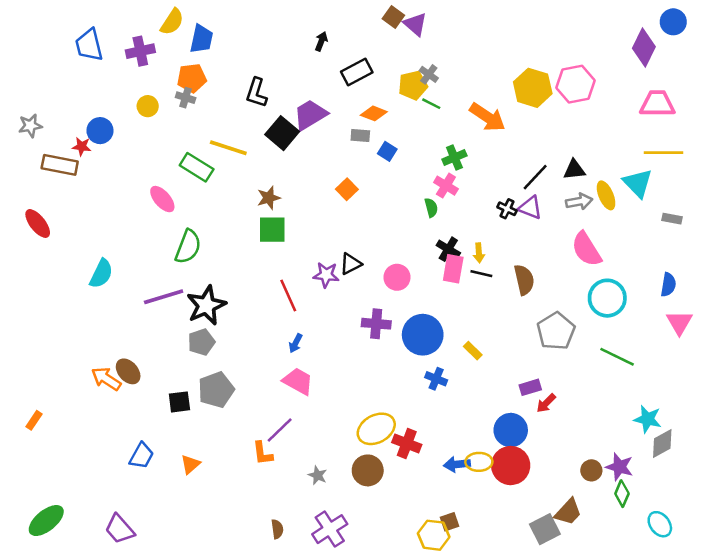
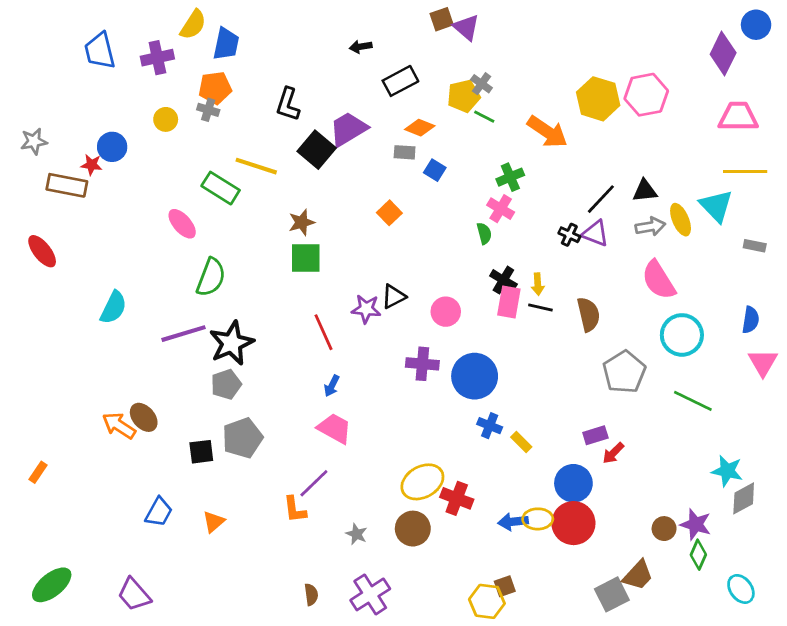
brown square: (393, 17) -> (442, 19), turned 35
black arrow: (321, 41) -> (361, 47), turned -120
yellow rectangle: (473, 351) -> (521, 442), moved

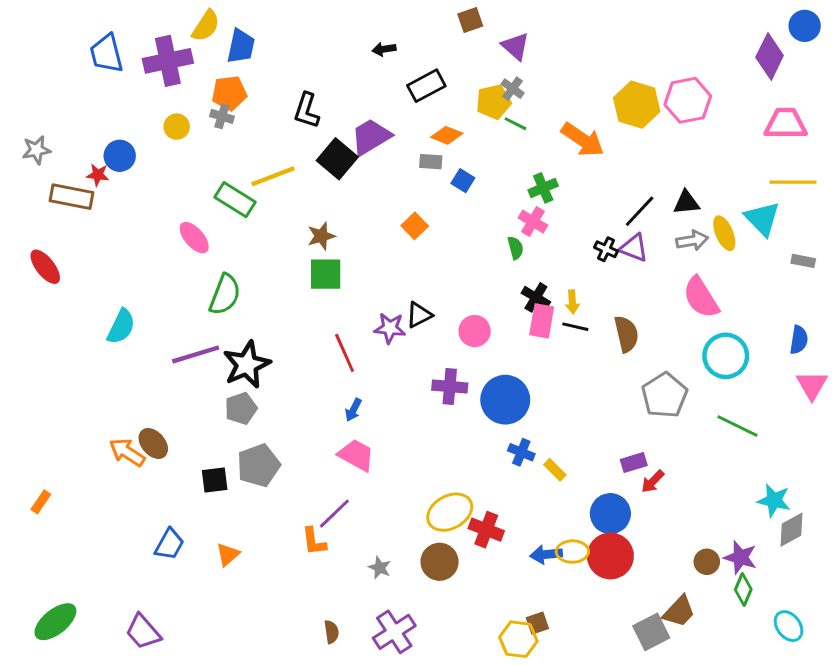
purple triangle: (466, 27) -> (515, 46), moved
purple cross: (157, 58) -> (168, 61), size x1.4
yellow line: (256, 166) -> (273, 176), turned -39

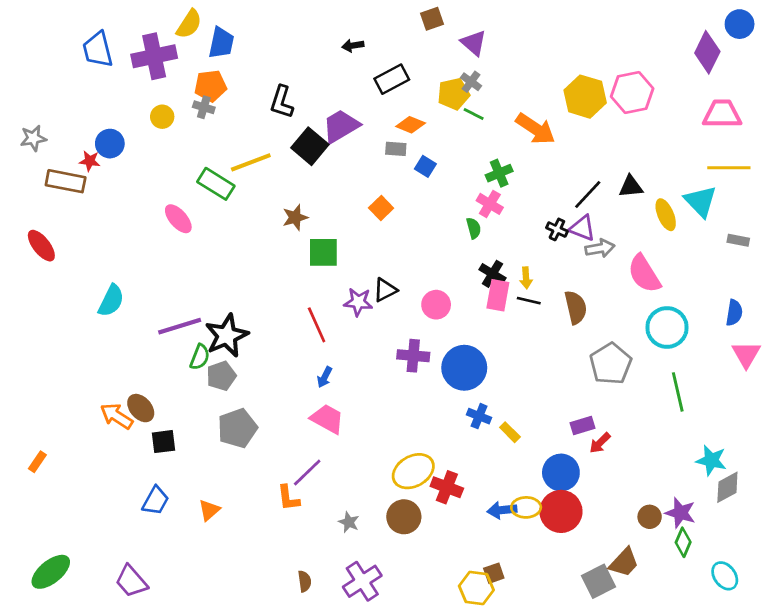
gray arrow: (692, 240) -> (600, 248), moved
green square: (326, 274) -> (323, 252), moved
green semicircle: (225, 295) -> (200, 357), moved, size x0.7
green line: (737, 426) -> (678, 392), turned 51
black square: (215, 480) -> (164, 442), moved

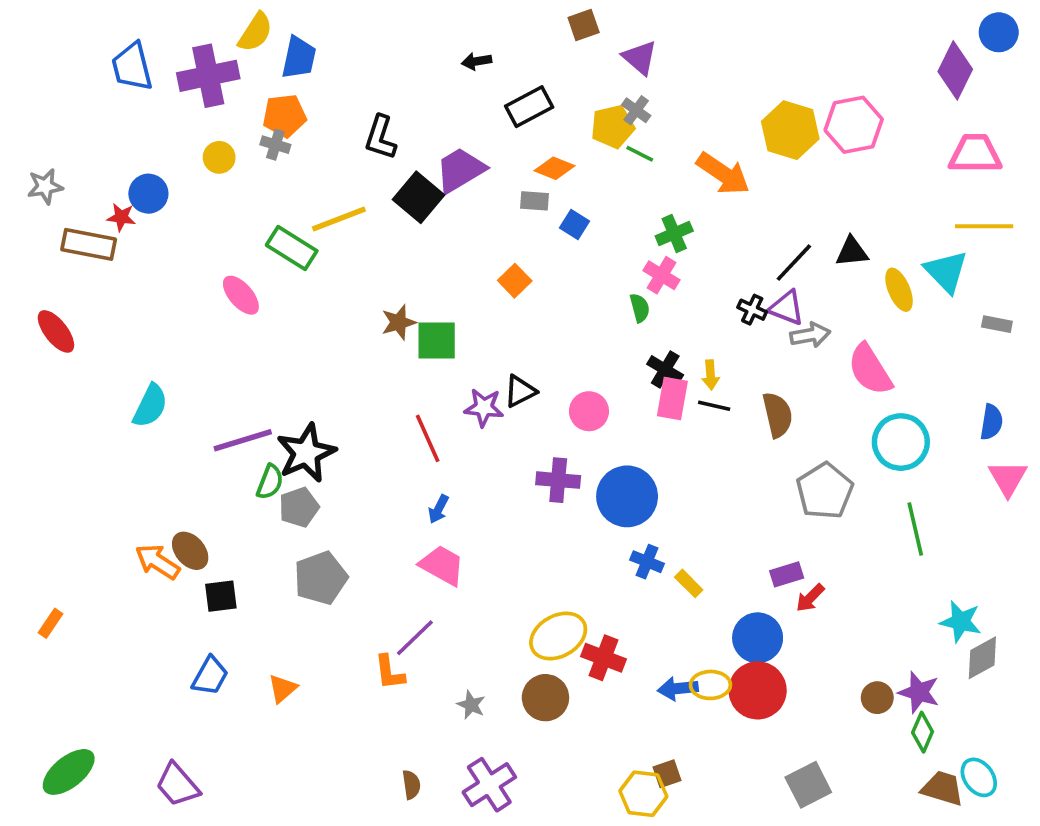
brown star: (295, 217) -> (399, 322), moved
brown trapezoid: (624, 562) -> (943, 788), moved, turned -116

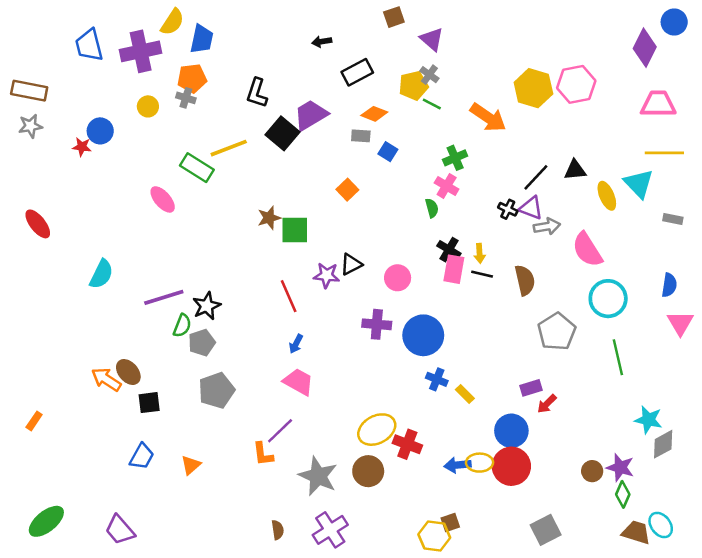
brown rectangle: (89, 244) -> (29, 91), moved
black star: (306, 453) -> (207, 306), size x0.7
gray star: (471, 705) -> (318, 476), size x2.0

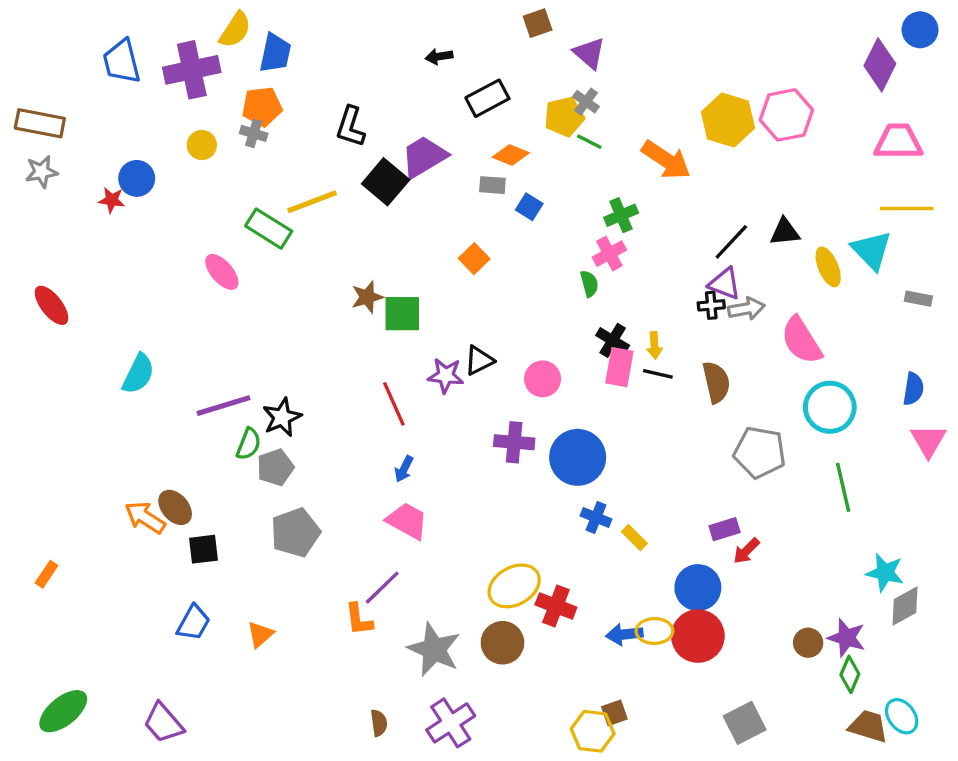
pink cross: (447, 186) -> (609, 254), turned 30
black cross: (508, 209) -> (711, 305), moved, turned -30
gray pentagon: (557, 332) -> (760, 452), turned -30

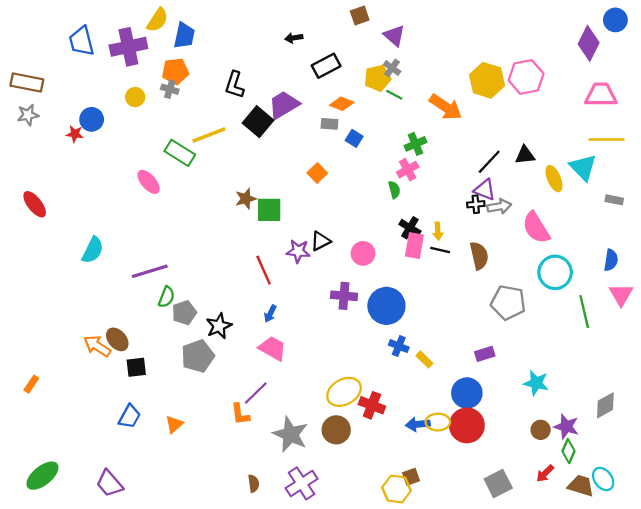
black star: (282, 417) -> (219, 326), moved
green line: (843, 487) -> (584, 311), moved
red arrow: (746, 551) -> (545, 473), moved
cyan star: (885, 573) -> (536, 383), moved

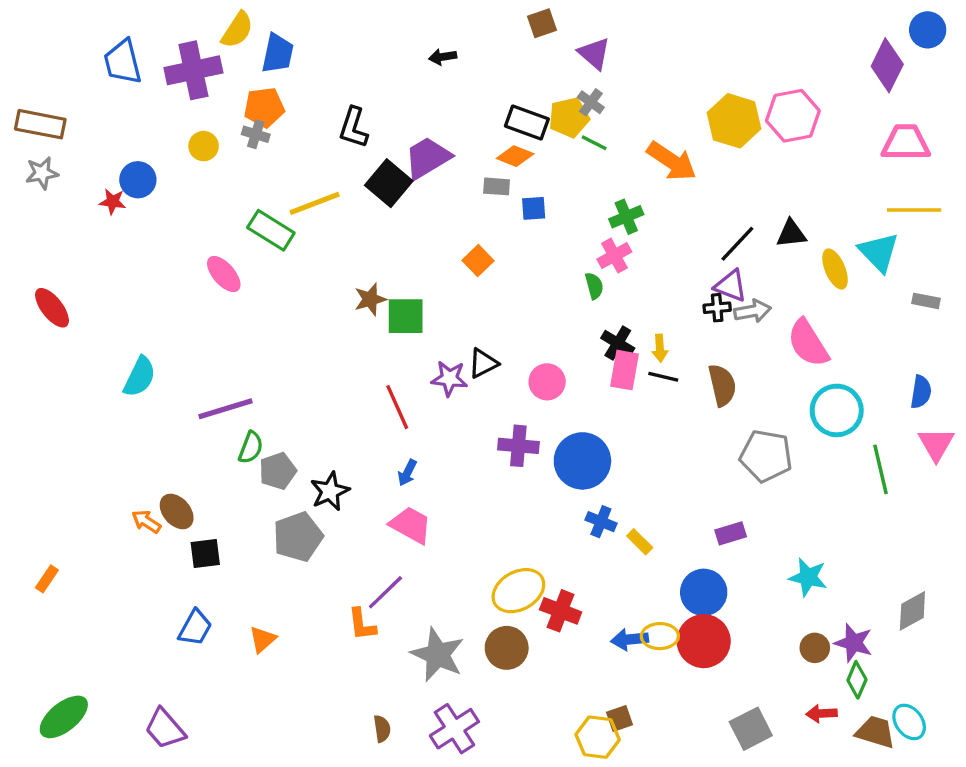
black rectangle: (326, 66) -> (527, 122), moved, turned 48
blue square: (354, 138) -> (534, 208), turned -36
orange arrow: (97, 346) -> (146, 522), size x0.7
red arrow: (545, 473) -> (822, 714), turned 42

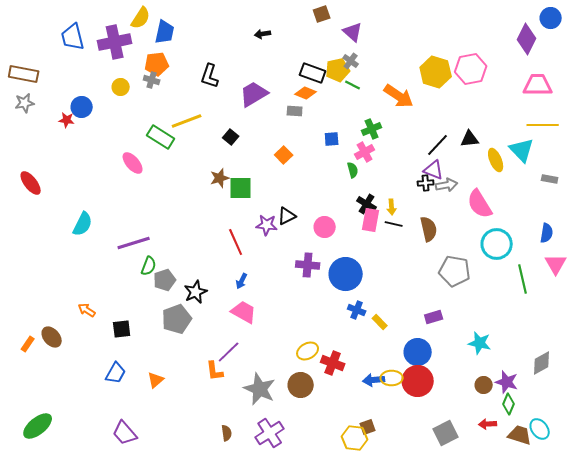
black square: (389, 183) -> (231, 137), moved, size x0.6
blue square: (534, 208) -> (332, 139), moved
brown ellipse: (177, 511) -> (52, 337), moved
yellow ellipse: (518, 591) -> (308, 351), size x0.7
purple trapezoid: (165, 729) -> (125, 433), moved

